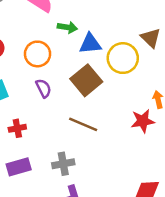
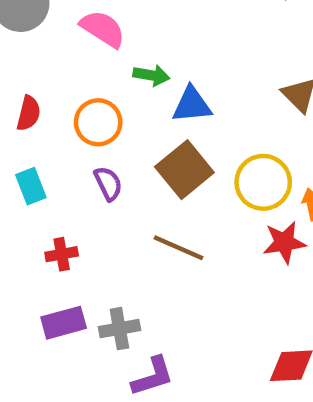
yellow circle: (123, 58) -> (263, 182), moved
gray cross: (63, 164) -> (119, 329), moved

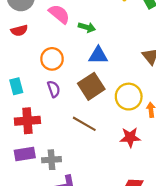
green arrow: (151, 75) -> (87, 27), moved
red semicircle: (29, 113) -> (19, 30), moved, turned 56
red star: (284, 242) -> (130, 137), moved
red cross: (62, 254) -> (27, 121), size x1.6

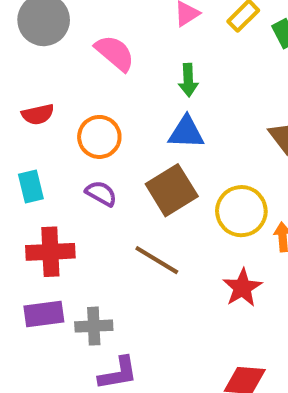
green arrow: (87, 27) -> (188, 80), moved, turned 70
red semicircle: (19, 30) -> (38, 114), moved
purple semicircle: (54, 89) -> (101, 193), turned -42
red star: (130, 137) -> (242, 288), turned -30

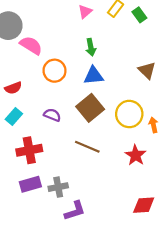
pink semicircle: (115, 53) -> (31, 45), moved
red semicircle: (38, 114) -> (13, 88), moved
orange circle: (99, 137) -> (54, 71), moved
cyan rectangle: (31, 187) -> (14, 117), turned 63

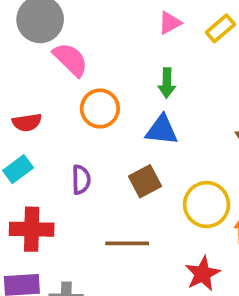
brown square: (90, 108) -> (145, 181), size x0.7
purple semicircle: (52, 115) -> (81, 180), turned 56
brown line: (87, 147) -> (127, 243), turned -35

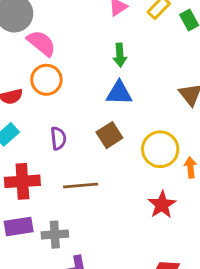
orange circle: (100, 109) -> (46, 80), moved
brown line: (127, 243) -> (81, 185), moved

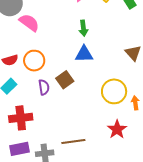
orange circle: (46, 80) -> (34, 61), moved
brown square: (109, 135) -> (65, 80), moved
brown line: (81, 185) -> (73, 142), moved

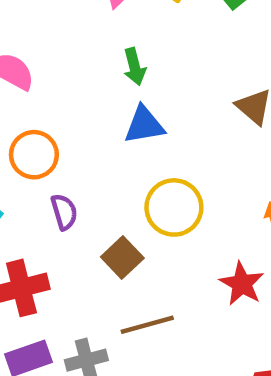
brown square: (65, 80) -> (122, 257), moved
yellow circle: (114, 91) -> (174, 207), moved

